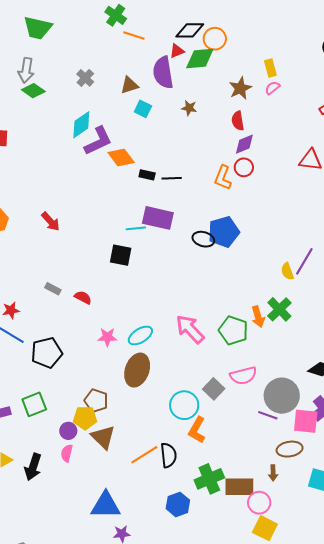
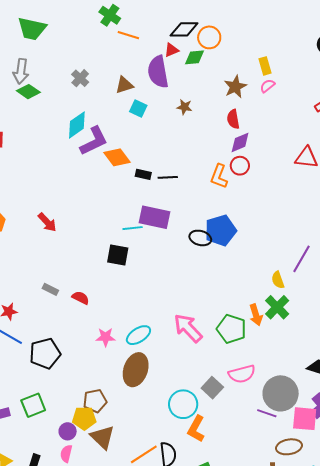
green diamond: (200, 58) -> (195, 57), size x0.7
yellow semicircle: (287, 271) -> (278, 280), moved
brown pentagon: (96, 401) -> (95, 401), turned -30

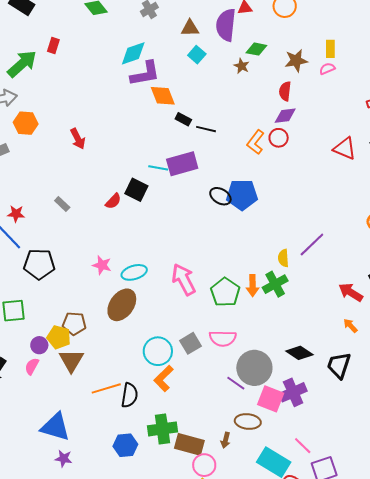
green diamond: (195, 57) -> (256, 49), moved
purple rectangle: (154, 217) -> (182, 164), turned -44
red semicircle: (81, 298) -> (113, 201), moved, turned 90

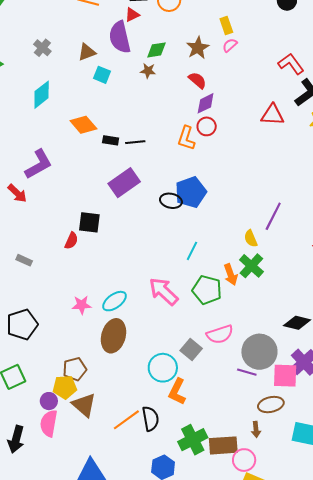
purple L-shape: (145, 74) -> (39, 164), moved
red semicircle: (285, 91) -> (197, 80), turned 144
cyan line: (158, 168) -> (192, 251), moved, turned -54
pink semicircle: (32, 366) -> (49, 423), size x1.5

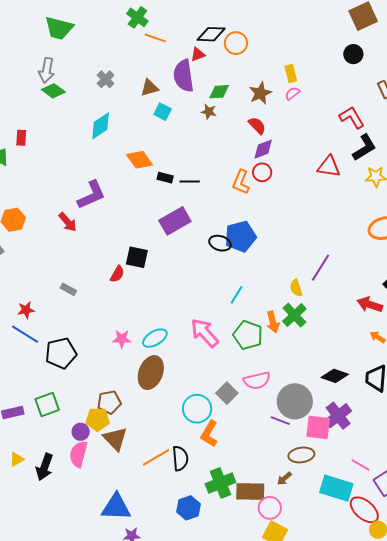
brown arrow: (256, 429) -> (284, 479), turned 49

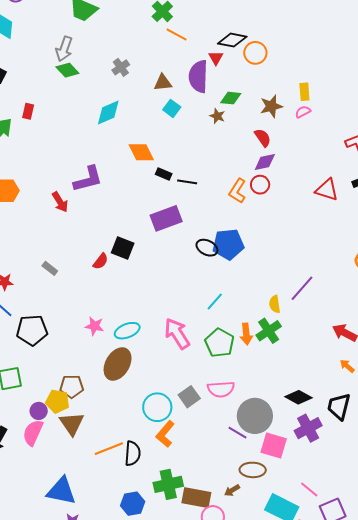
red triangle: (198, 54) -> (216, 58), turned -49
purple cross: (338, 416) -> (308, 428), moved

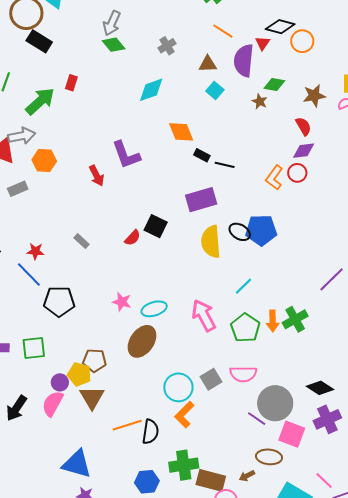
orange line: (177, 35) -> (223, 31), moved
purple L-shape: (88, 179) -> (126, 155), turned 80
yellow semicircle: (275, 304) -> (211, 242), moved, size x1.8

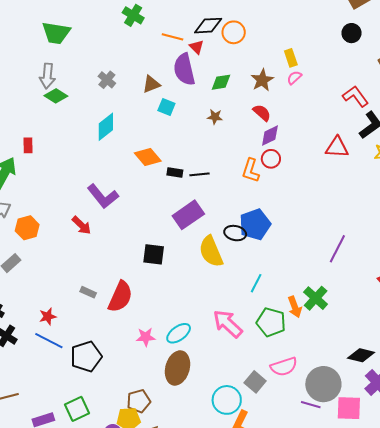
orange line: (223, 31) -> (172, 37), moved
brown star: (260, 101) -> (215, 117), moved
red semicircle: (133, 238) -> (120, 297), moved, size x1.8

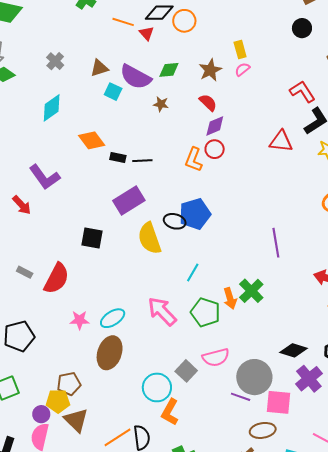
purple semicircle: (184, 69) -> (136, 77), moved, turned -52
purple line: (337, 249) -> (276, 243), turned -40

